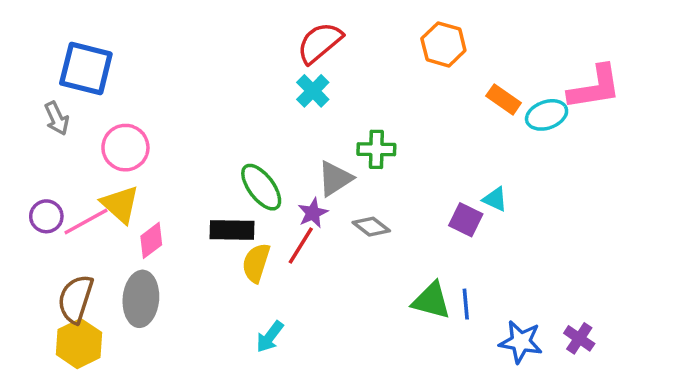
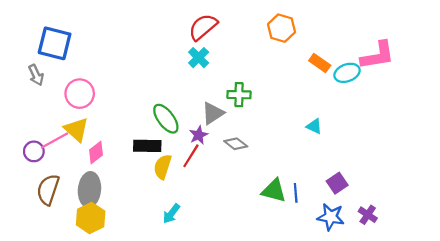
purple circle: (46, 216) -> (34, 151), moved
purple square: (466, 220) -> (337, 183), moved, turned 30
yellow hexagon: (79, 344) -> (91, 218), moved

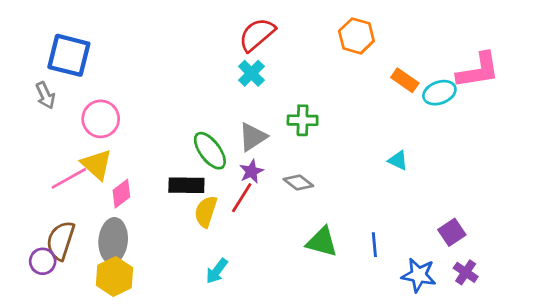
gray triangle: (213, 113) -> (253, 137), moved
purple circle: (34, 151) -> (43, 261), moved
purple square: (337, 183) -> (452, 232), moved
green triangle: (274, 191) -> (322, 242), moved

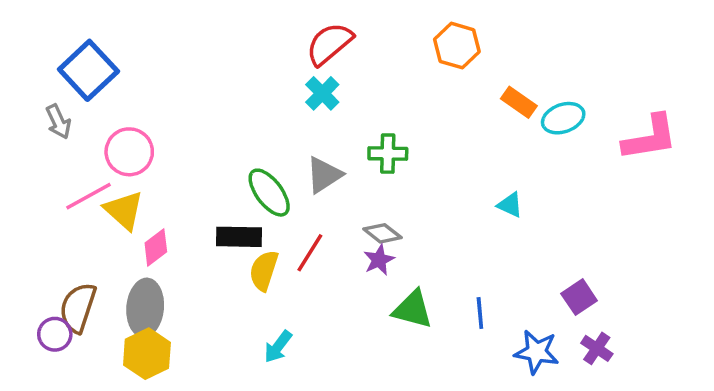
blue square: (69, 55) -> (88, 70), turned 33
pink L-shape: (478, 71) -> (650, 138), moved
purple star: (251, 171) -> (379, 260), moved
pink line: (69, 178) -> (88, 196), moved

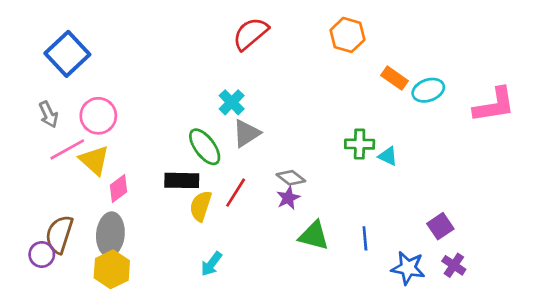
cyan cross: (322, 93) -> (232, 102), moved
gray arrow: (58, 122) -> (48, 114), moved
green cross: (388, 154) -> (360, 144), moved

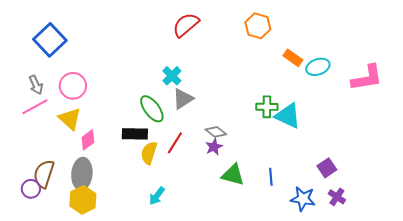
pink line: (67, 149) -> (35, 107), moved
cyan triangle: (388, 156) -> (288, 116), size x1.8

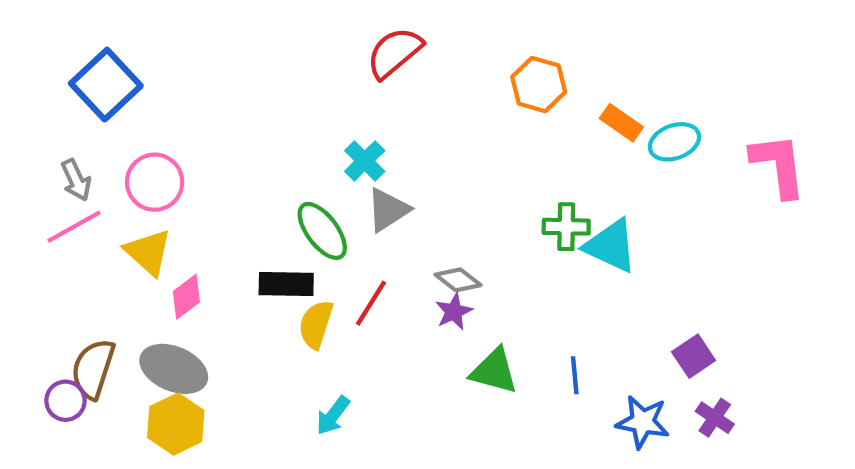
orange hexagon: (258, 26) -> (539, 85), moved
pink L-shape: (367, 78) -> (778, 165), turned -88
gray ellipse: (82, 174) -> (174, 369), turned -72

